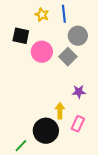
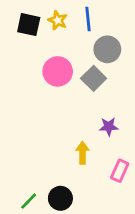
black square: (21, 36) -> (29, 25), moved
pink rectangle: (78, 124) -> (120, 171), moved
black circle: (46, 131) -> (60, 198), moved, size x0.7

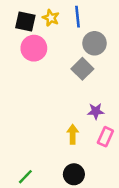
pink circle: (58, 71) -> (34, 48), moved
pink rectangle: (120, 171) -> (105, 137), moved
black circle: (60, 198) -> (74, 174), moved

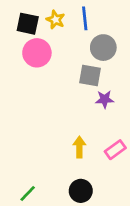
gray square: (82, 69) -> (90, 75), turned -35
purple star: (96, 111) -> (105, 99), moved
pink rectangle: (105, 137) -> (115, 150), turned 30

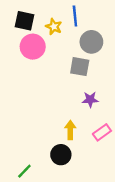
yellow star: (56, 20) -> (54, 27), moved
purple star: (105, 99) -> (90, 99), moved
black circle: (81, 191) -> (61, 155), moved

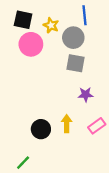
blue line: (75, 16) -> (84, 15), moved
gray circle: (91, 42) -> (73, 38), moved
black circle: (61, 155) -> (41, 129), moved

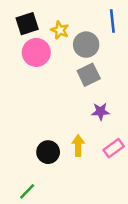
blue line: (84, 15) -> (112, 21), moved
black square: (23, 20) -> (27, 24), turned -30
gray square: (76, 63) -> (89, 75), turned -36

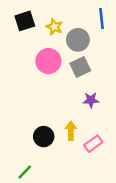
pink circle: (36, 52) -> (48, 61), moved
pink rectangle: (114, 148) -> (93, 144), moved

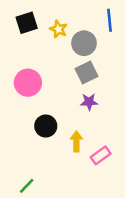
pink circle: (48, 61) -> (28, 83), moved
purple star: (91, 100) -> (89, 102), moved
black circle: (44, 137) -> (46, 126), moved

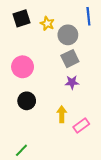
black circle: (46, 126) -> (27, 101), moved

